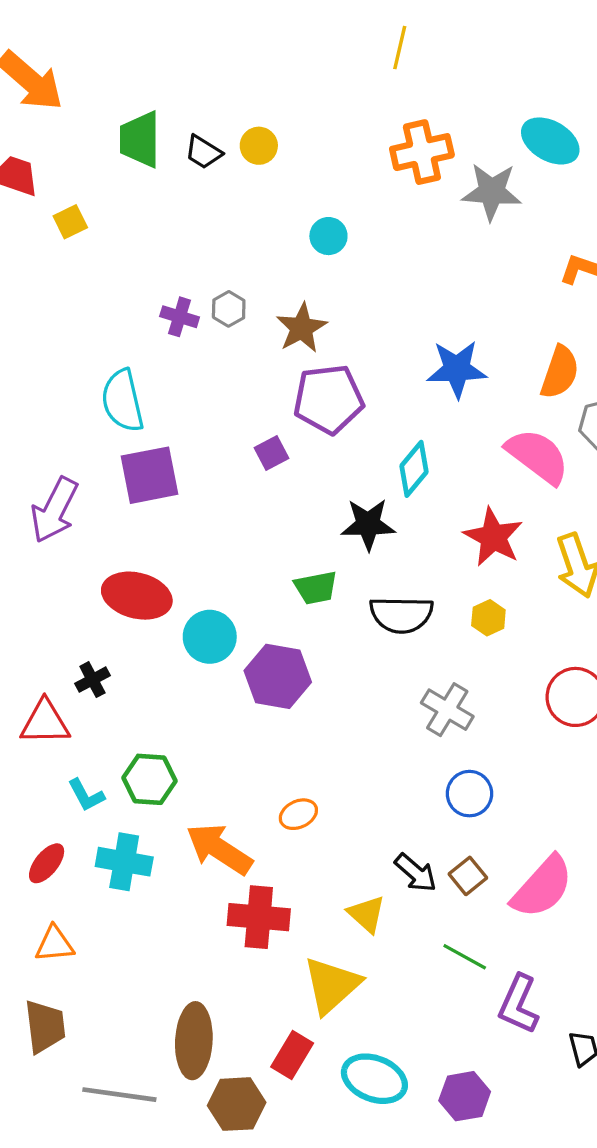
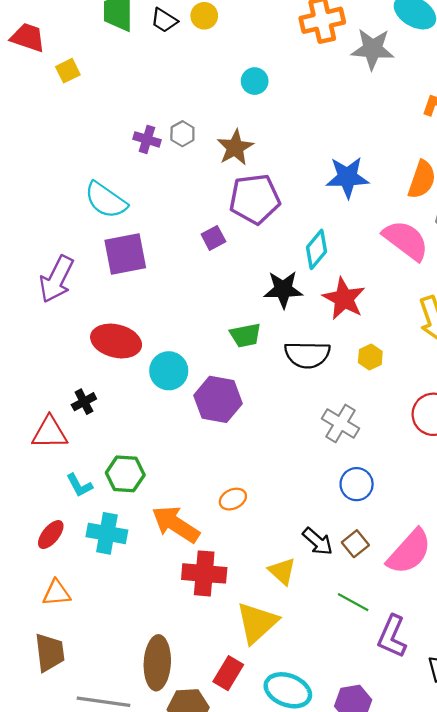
cyan semicircle: (123, 401) -> (106, 200), turned -42
red star: (493, 537) -> (344, 299), moved

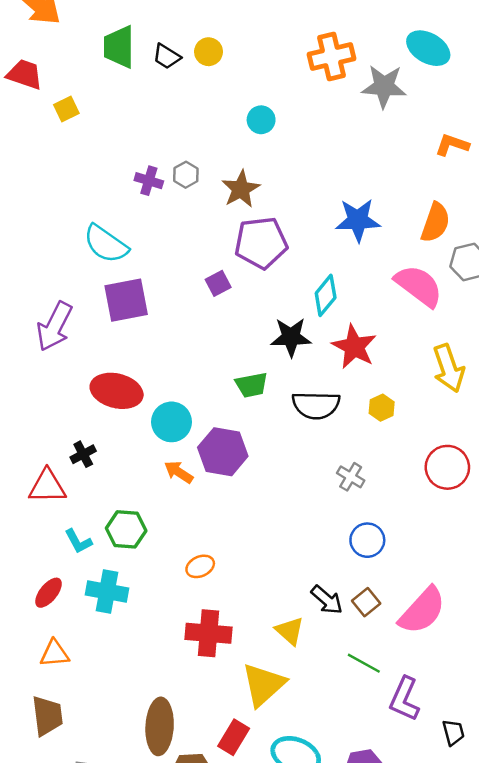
gray cross: (341, 423) -> (351, 477), size x0.7
orange ellipse: (233, 499) -> (200, 566), moved
orange arrow: (176, 524) -> (179, 472), moved, size x0.6

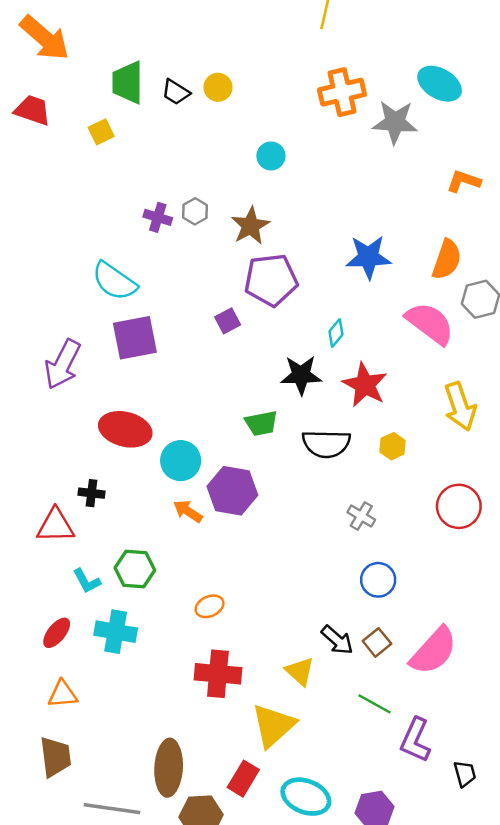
yellow square: (66, 109) -> (101, 132), moved
cyan diamond: (326, 295) -> (336, 333), size x0.7
black cross: (83, 454) -> (92, 493), turned 35

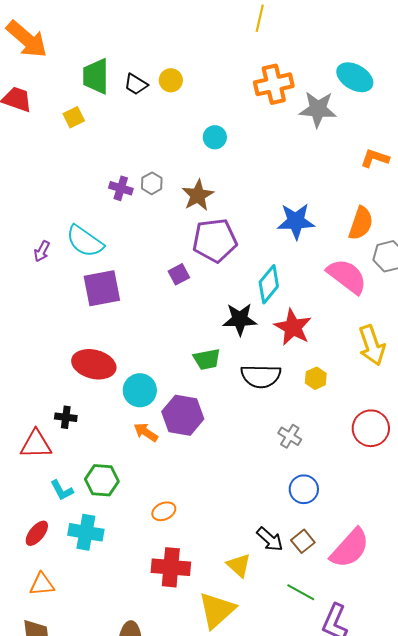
cyan diamond: (336, 333) -> (269, 284), size x1.6
purple arrow: (63, 364) -> (42, 251), moved, size x0.5

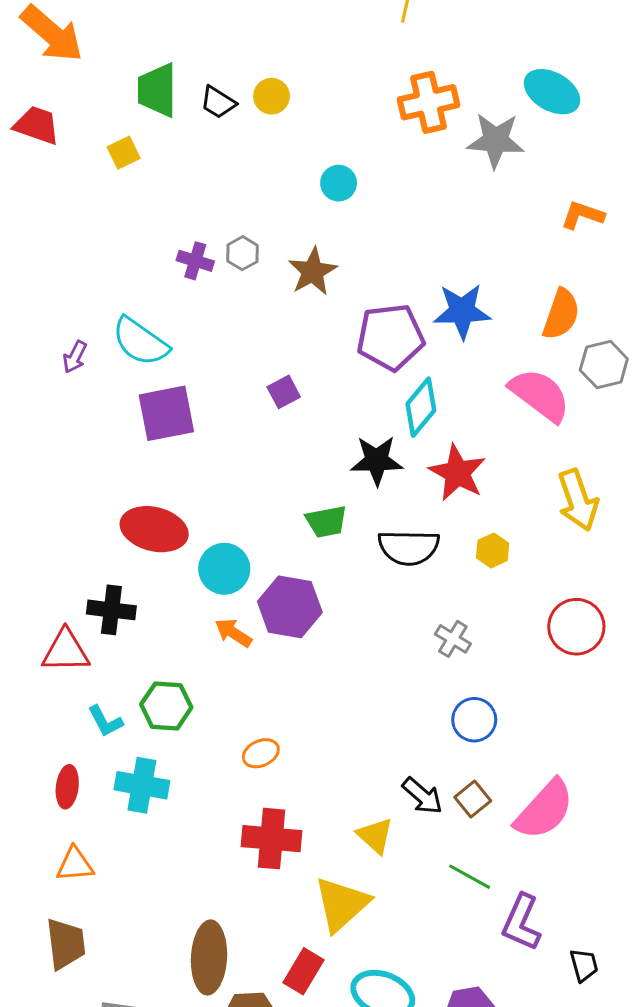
purple pentagon: (215, 240) -> (390, 337), moved
black cross: (66, 417) -> (111, 610), size x1.4
red ellipse: (37, 533) -> (67, 787), turned -32

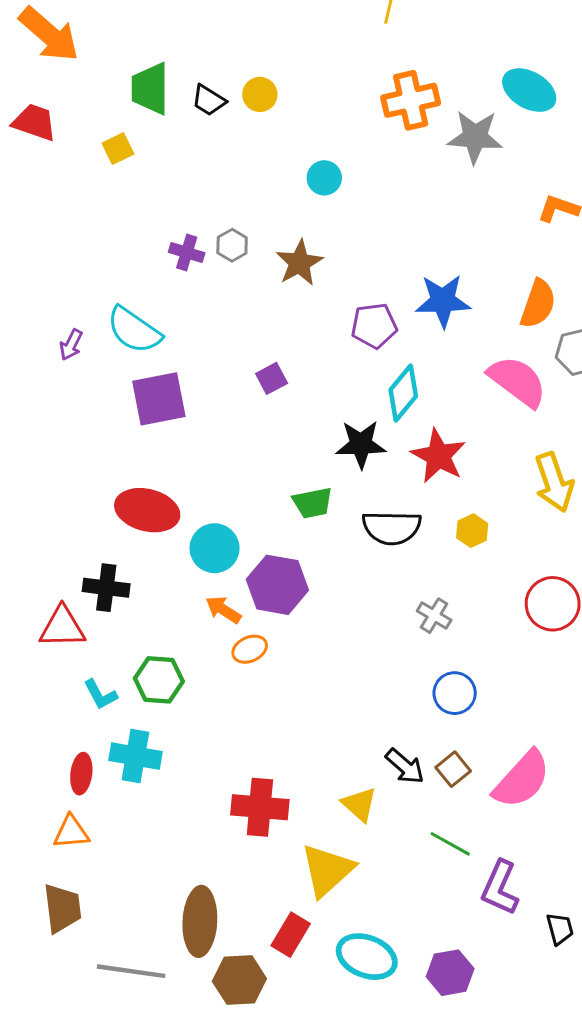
purple pentagon: (390, 337) -> (374, 326), size x0.7
orange ellipse: (261, 753) -> (250, 649), moved
red ellipse: (67, 787) -> (81, 774), moved

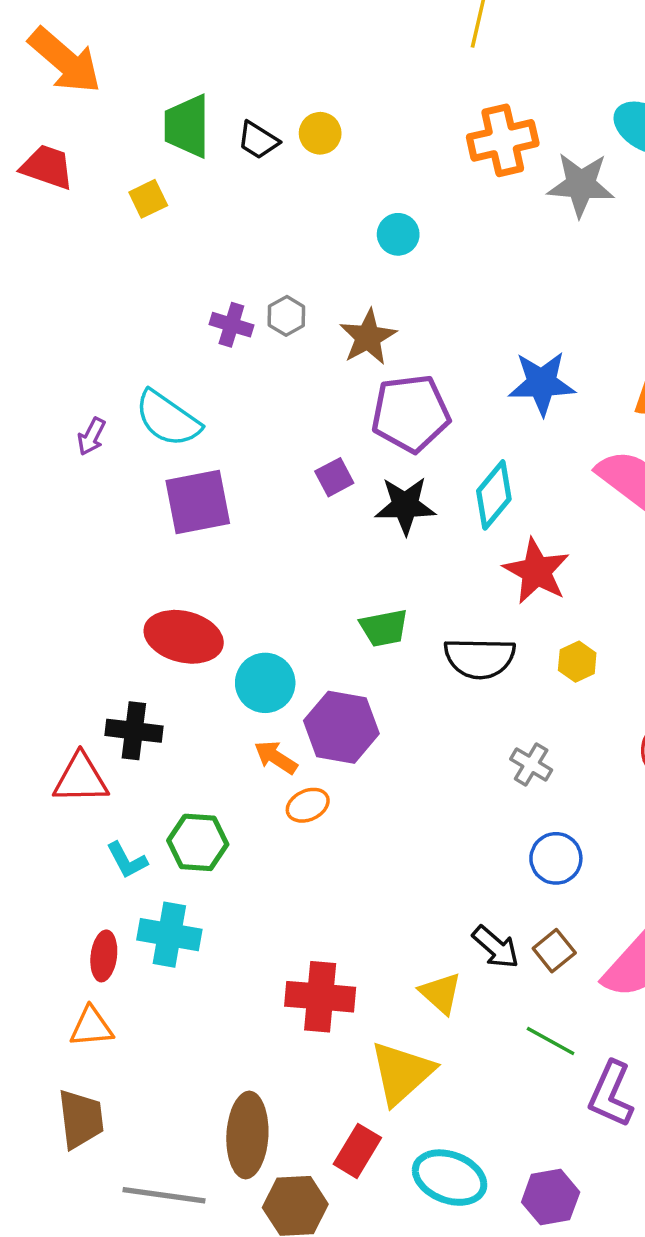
purple pentagon: (374, 326) -> (411, 413), moved, size x1.4
black star: (361, 444) -> (405, 506), moved

